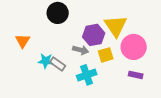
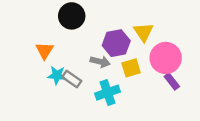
yellow triangle: (116, 26) -> (143, 32), size x0.7
orange triangle: (23, 41) -> (45, 51), moved
purple rectangle: (136, 75) -> (172, 81), moved, turned 40

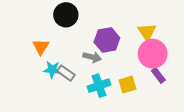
yellow triangle: (143, 32) -> (147, 32), moved
yellow square: (131, 68) -> (128, 84), moved

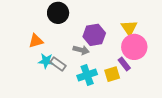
orange triangle: (41, 47) -> (36, 41), turned 42
purple rectangle: (158, 75) -> (124, 64), moved

